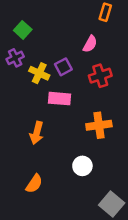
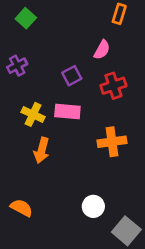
green square: (23, 30) -> (26, 18), moved
yellow cross: (39, 73) -> (33, 114), moved
white circle: (82, 166) -> (93, 206), moved
orange semicircle: (34, 184) -> (22, 208), moved, turned -96

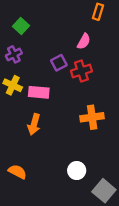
green square: (26, 18) -> (21, 26), moved
red cross: (113, 86) -> (81, 71), moved
pink rectangle: (67, 112) -> (39, 92), moved
yellow cross: (33, 114) -> (13, 85), moved

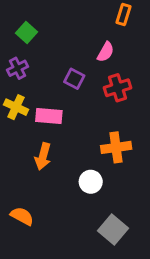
purple square: (59, 63) -> (74, 79), turned -35
red cross: (81, 71) -> (118, 88), moved
white circle: (77, 171) -> (91, 182), moved
gray square: (104, 191) -> (113, 230), moved

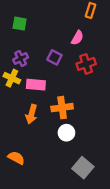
green square: (26, 32) -> (20, 24), turned -32
purple cross: (18, 68) -> (21, 58), moved
orange cross: (116, 147) -> (62, 108), moved

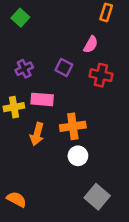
green square: (20, 24) -> (20, 18), moved, turned 32
red cross: (86, 64) -> (101, 75), turned 30
yellow cross: (12, 78) -> (14, 107), moved, turned -35
orange semicircle: (16, 158) -> (16, 199), moved

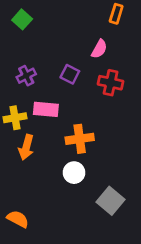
orange arrow: (37, 134) -> (26, 147), moved
white circle: (78, 156) -> (74, 173), moved
gray square: (97, 197) -> (111, 201), moved

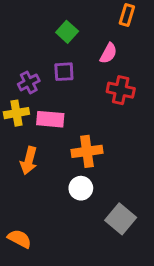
green square: (22, 19) -> (67, 32), moved
purple square: (70, 74) -> (64, 72), moved, turned -30
yellow cross: (15, 118) -> (16, 113), moved

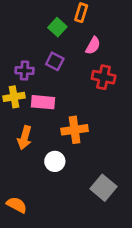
orange rectangle: (127, 15) -> (81, 13), moved
purple square: (64, 72) -> (55, 61), turned 30
purple cross: (29, 82) -> (25, 71), turned 30
white circle: (81, 188) -> (55, 161), moved

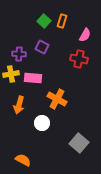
orange rectangle: (81, 13) -> (62, 21), moved
pink semicircle: (93, 46) -> (85, 35), moved
orange cross: (75, 130) -> (57, 99), turned 36
orange semicircle: (17, 205) -> (23, 160), moved

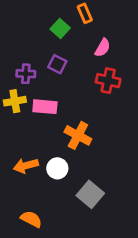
orange rectangle: (62, 21) -> (85, 13), moved, turned -40
pink semicircle: (85, 35) -> (103, 48), moved
orange arrow: (19, 105) -> (26, 166), moved, turned 60
gray square: (79, 143) -> (90, 194), moved

